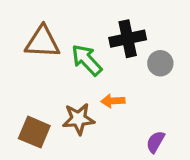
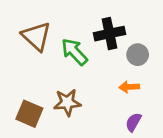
brown triangle: (42, 42) -> (36, 36), turned 40
orange arrow: (113, 101) -> (129, 87), moved

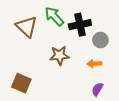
green arrow: (74, 52) -> (54, 16), moved
brown star: (67, 102) -> (59, 55), moved

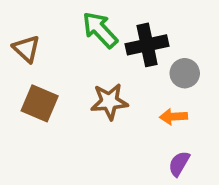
brown triangle: (27, 27) -> (26, 49), moved, size x0.7
brown square: (21, 83) -> (40, 103), moved

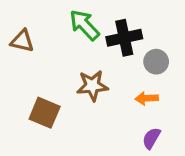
brown triangle: (26, 49) -> (22, 41), turned -30
brown square: (40, 103) -> (45, 113), moved

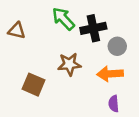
orange arrow: (147, 98) -> (110, 74), size x1.5
purple semicircle: (151, 138) -> (114, 104), turned -35

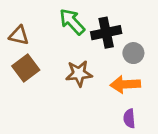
brown square: (33, 85) -> (26, 68), moved, turned 30

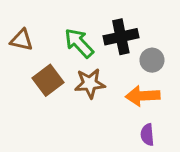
green arrow: (72, 22) -> (79, 43), moved
brown square: (26, 68) -> (48, 80), moved

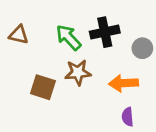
gray circle: (152, 60) -> (142, 48), moved
brown square: (48, 80) -> (43, 87), moved, turned -35

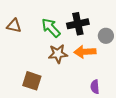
orange arrow: (124, 83) -> (85, 52), moved
brown square: (43, 87) -> (32, 81), moved

